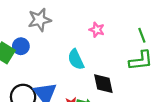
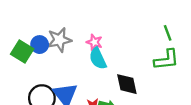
gray star: (40, 20) -> (59, 40), moved
pink star: (97, 30) -> (94, 42), moved

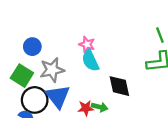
gray star: (59, 40) -> (52, 70), moved
green square: (22, 52) -> (22, 76), moved

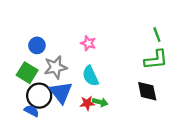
cyan semicircle: (90, 61) -> (90, 76), moved
black diamond: (119, 86) -> (147, 91), moved

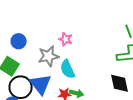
gray star: (56, 67) -> (49, 56), moved

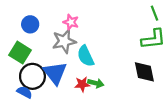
pink star: (66, 39) -> (71, 22), moved

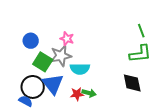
green square: (20, 53) -> (43, 62), moved
cyan semicircle: (86, 56) -> (80, 69), turned -66

